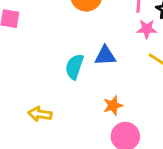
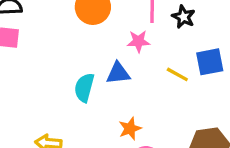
pink star: (147, 29) -> (138, 41), moved

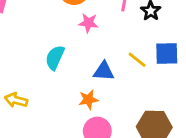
pink star: (138, 41) -> (88, 23), moved
blue triangle: (118, 73) -> (104, 71), moved

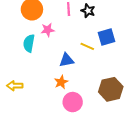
cyan semicircle: (55, 58) -> (29, 43), moved
yellow arrow: (16, 100) -> (15, 86), moved

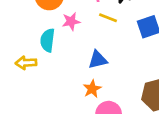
yellow line: (87, 46) -> (108, 18), moved
yellow arrow: (15, 86) -> (26, 63), moved

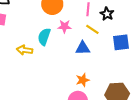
blue triangle: (98, 60) -> (83, 48), moved
orange star: (92, 89) -> (83, 80), moved

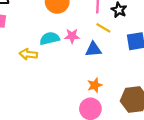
pink star: (64, 26) -> (72, 36), moved
cyan semicircle: (44, 37) -> (50, 38), turned 60

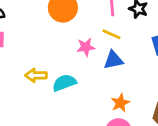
yellow line: (103, 28) -> (111, 34), moved
cyan semicircle: (50, 38) -> (64, 83), moved

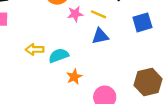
pink star: (86, 47) -> (75, 14), moved
orange star: (120, 103) -> (74, 77), moved

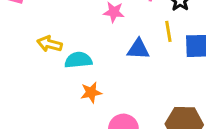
yellow line: (98, 14) -> (168, 31), moved, turned 42

